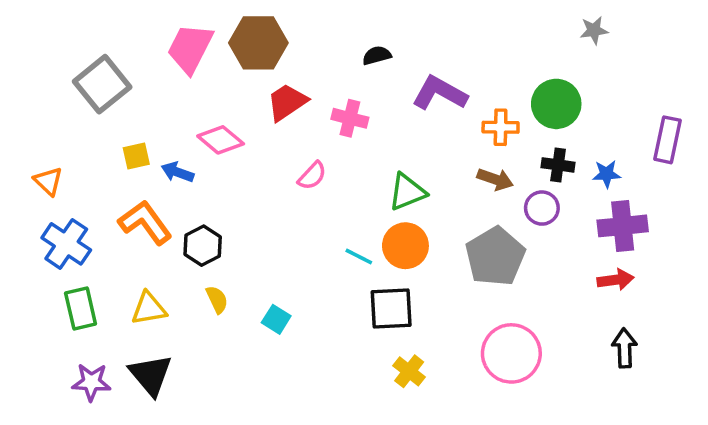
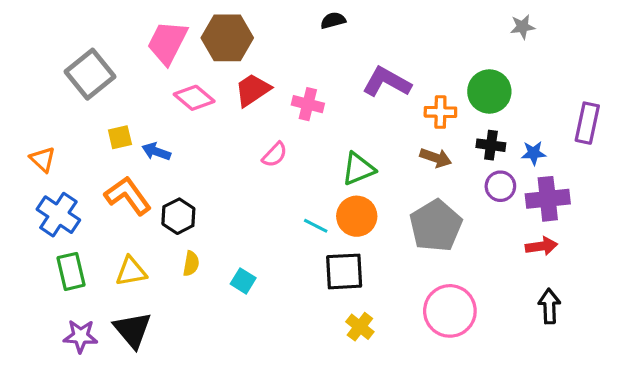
black semicircle: (377, 55) -> (333, 20), moved
pink diamond: (221, 140) -> (194, 98), moved
purple circle: (542, 208) -> (500, 186), moved
yellow semicircle: (217, 300) -> (191, 264), turned 35

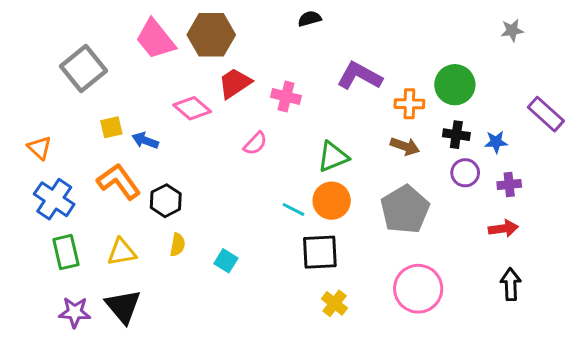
gray star: (523, 27) -> (512, 30), moved
pink trapezoid: (167, 43) -> (155, 39), turned -66
pink diamond: (194, 98) -> (192, 108), moved
purple rectangle: (587, 123) -> (546, 114), turned -60
purple cross: (548, 199) -> (509, 185), size x0.6

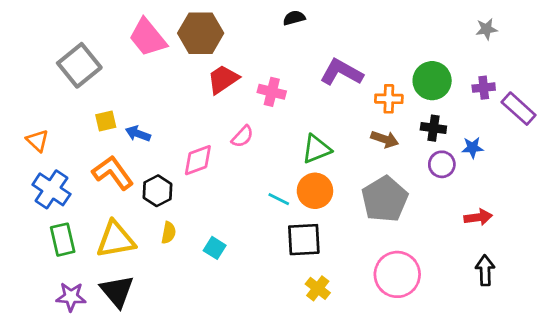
pink diamond: (192, 108) -> (198, 160), moved, turned -60
blue star: (496, 142) -> (473, 148), moved
purple cross: (509, 185) -> (484, 88), moved
yellow triangle: (122, 252) -> (116, 240), size x1.4

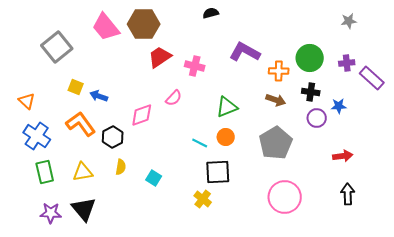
yellow square: (106, 121) -> (76, 87), turned 35
orange circle: (315, 191) -> (226, 137), size x0.7
yellow triangle: (116, 240) -> (83, 172), size x0.7
yellow cross: (318, 288) -> (203, 199), moved

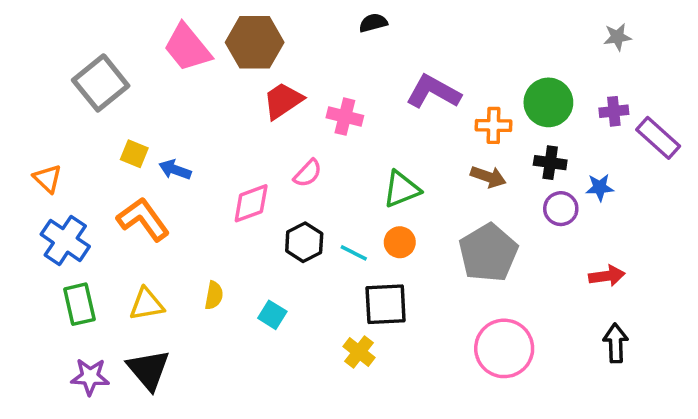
black hexagon: (113, 137) -> (304, 242), moved

